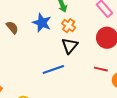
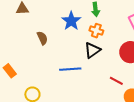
orange cross: (69, 26) -> (96, 31), turned -32
brown semicircle: (12, 27) -> (42, 38), moved

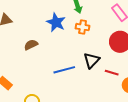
brown semicircle: (42, 38) -> (31, 45), turned -80
black triangle: (92, 50) -> (92, 60), moved

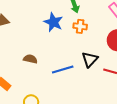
brown semicircle: (31, 45) -> (30, 59), moved, turned 40

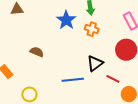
blue line: (63, 69) -> (73, 80), moved

